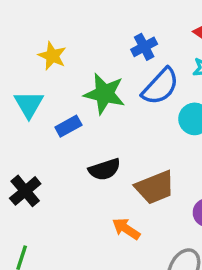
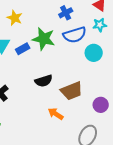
blue semicircle: (160, 86) -> (75, 35), turned 30
blue rectangle: (68, 126) -> (23, 49), moved

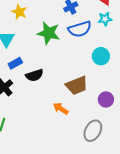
blue rectangle: (23, 49) -> (15, 63), moved
cyan circle: (94, 53) -> (101, 56), moved
black semicircle: (44, 81) -> (34, 75), moved

